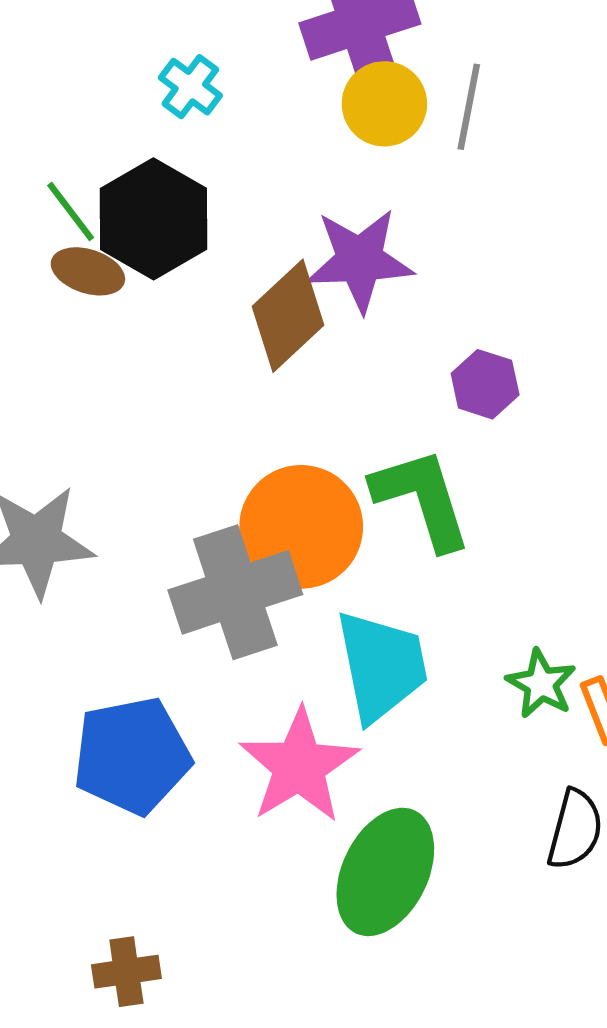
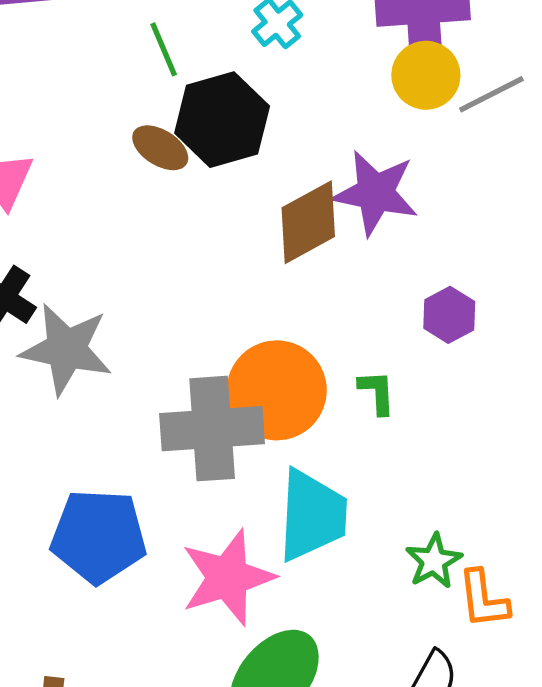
gray line: (469, 107) -> (491, 94), turned 38
green line: (71, 211) -> (164, 49), moved
green L-shape: (422, 499) -> (377, 392), size x0.5

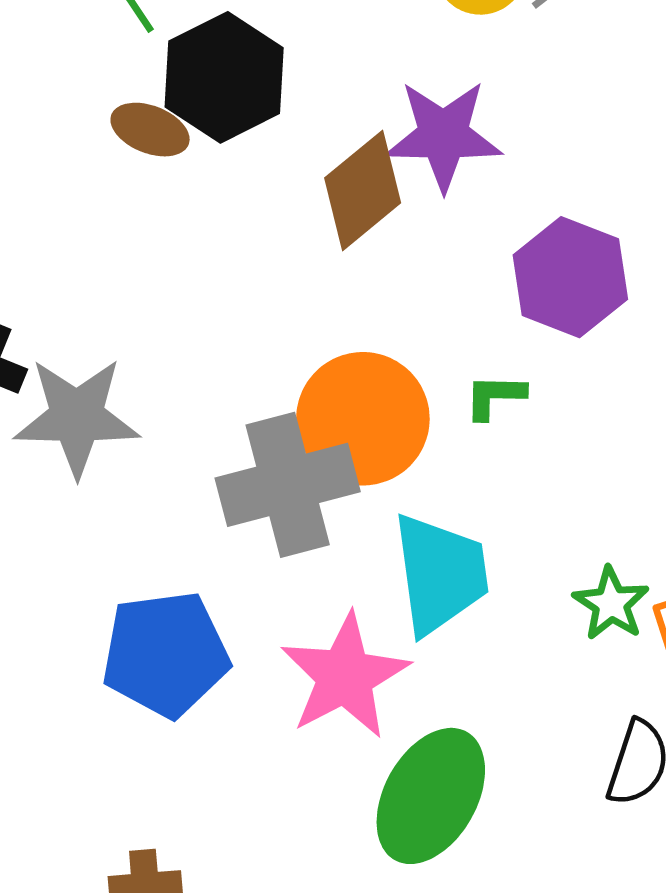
purple hexagon: (449, 315) -> (570, 277), size x1.6
green L-shape: (377, 392) -> (495, 396), turned -75

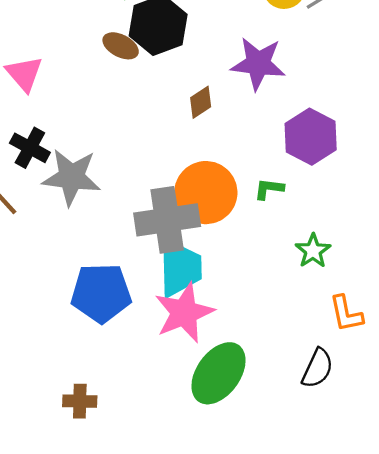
brown diamond: (363, 190) -> (201, 102), moved, size x0.6
cyan trapezoid: (440, 574) -> (180, 268), moved
green star: (611, 604) -> (313, 251), moved

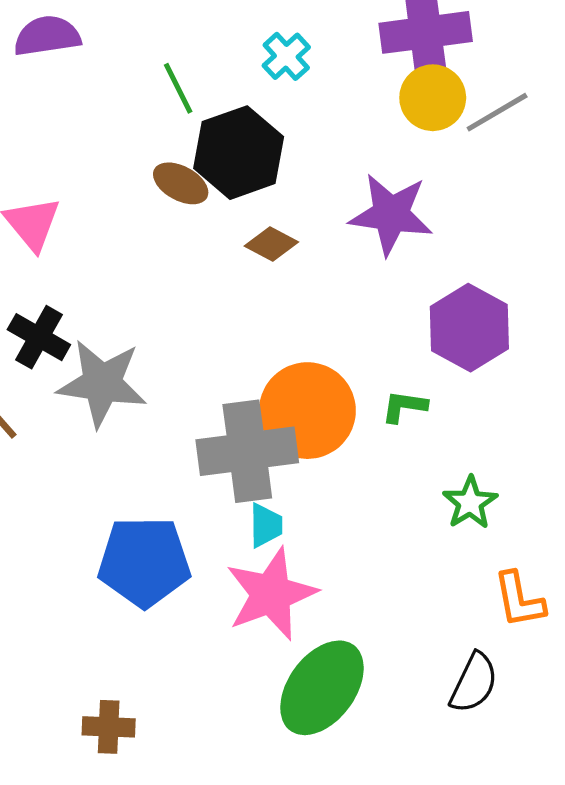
brown diamond: (201, 102) -> (271, 244), moved, turned 60
cyan trapezoid: (180, 268) -> (266, 525), size x0.5

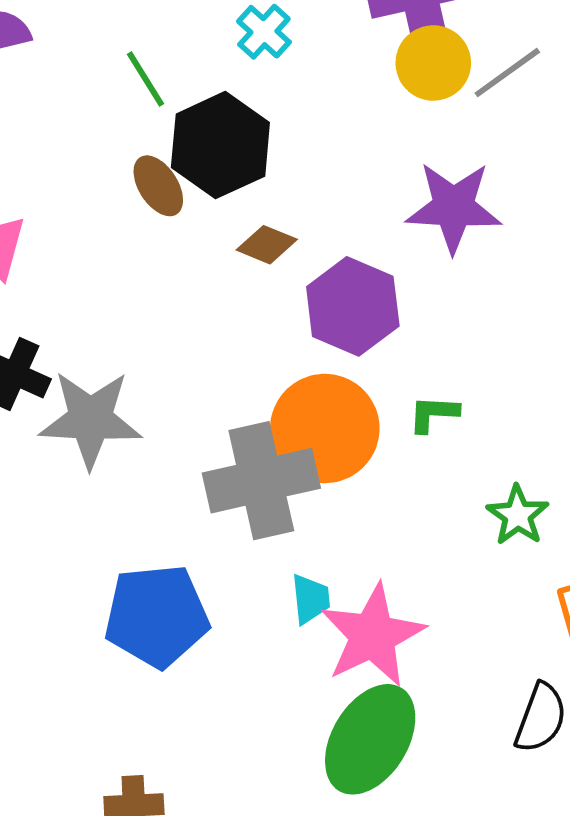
brown ellipse: (181, 183) -> (158, 186), turned 34
purple star: (391, 214) -> (454, 207), moved
purple hexagon: (469, 328) -> (353, 306), moved
cyan trapezoid: (266, 525) -> (310, 599), moved
pink star: (271, 594) -> (373, 635), moved

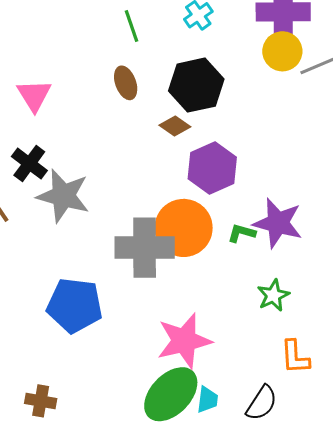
black hexagon: (220, 145) -> (196, 85), moved
purple star: (454, 207) -> (278, 223), moved
cyan trapezoid: (310, 599) -> (207, 400), moved

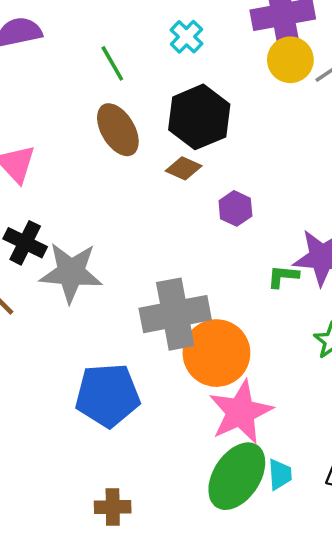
brown ellipse: (126, 83) -> (118, 130), size x1.4
purple hexagon: (212, 168) -> (235, 208), size x0.6
orange circle: (184, 228) -> (216, 353), moved
brown cross: (41, 401) -> (113, 507), moved

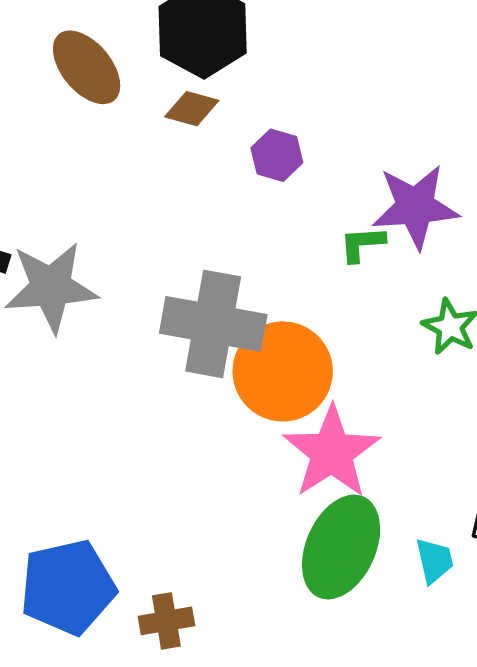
gray cross: (175, 314) -> (213, 324), turned 30
blue pentagon: (108, 395) -> (68, 587), moved
cyan trapezoid: (280, 474) -> (434, 561), moved

